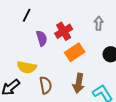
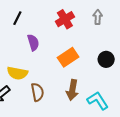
gray arrow: (99, 23) -> (98, 17), moved
red cross: (64, 31) -> (65, 19), moved

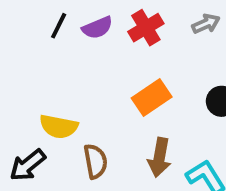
gray arrow: (98, 17) -> (206, 24), turned 64
purple semicircle: (33, 42) -> (97, 28), moved, turned 84

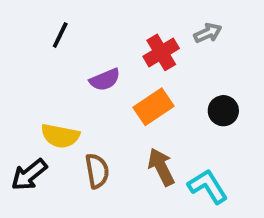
purple semicircle: (97, 28) -> (105, 80), moved
red cross: (146, 28) -> (161, 52), moved
brown arrow: (159, 157) -> (161, 167), turned 144

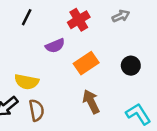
red cross: (161, 52) -> (79, 20), moved
brown semicircle: (97, 171) -> (37, 110), moved
cyan L-shape: (208, 186) -> (138, 114), moved

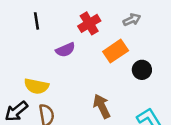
black line: (27, 17) -> (36, 21), turned -35
orange rectangle: (86, 63) -> (116, 51), moved

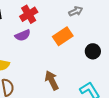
red cross: (89, 23) -> (29, 14), moved
black circle: (142, 70) -> (93, 51), moved

